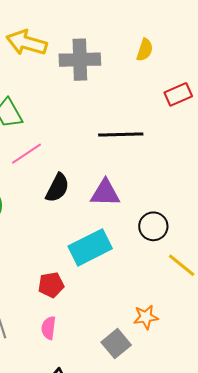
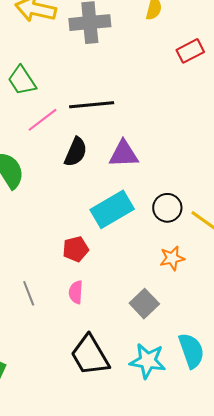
black line: (121, 134) -> (92, 105), moved
black circle: (153, 226) -> (167, 208), moved
orange star: (146, 317) -> (172, 258), moved

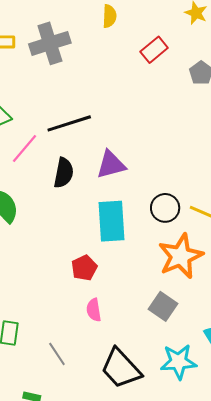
cyan rectangle: (112, 209) -> (111, 221), turned -51
orange star: (172, 258) -> (181, 256), size x1.8
gray line: (29, 293) -> (57, 354), moved

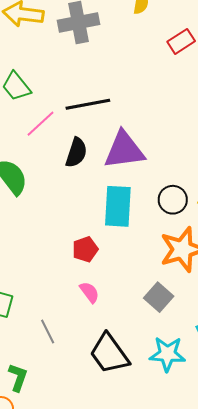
purple triangle: (111, 165) -> (124, 150), size x1.4
pink semicircle: (94, 310) -> (89, 292), turned 145

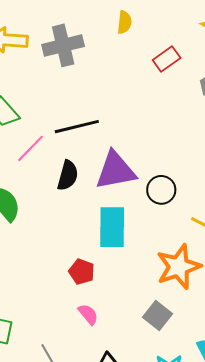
black circle: (173, 200) -> (161, 190), moved
red pentagon: (85, 249) -> (82, 272), turned -30

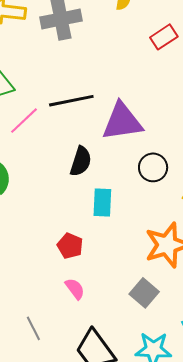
purple triangle: (116, 171) -> (122, 122), moved
black semicircle: (68, 175) -> (81, 161), moved
cyan rectangle: (112, 227) -> (102, 203), size x0.7

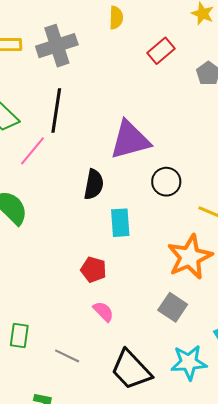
black line: (71, 101) -> (56, 111), moved, turned -63
gray line: (33, 328) -> (67, 356), turned -30

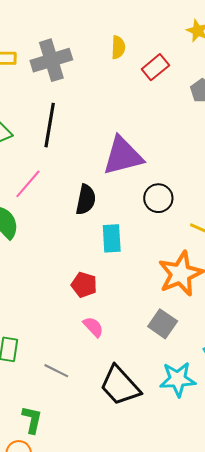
yellow semicircle: (116, 18) -> (118, 47), moved
pink line: (33, 151) -> (28, 184), moved

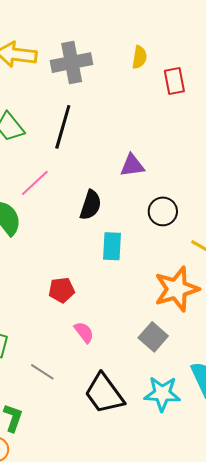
red rectangle: (155, 67) -> (174, 81), turned -68
purple triangle: (123, 156) -> (132, 166), size x0.6
red pentagon: (84, 285) -> (62, 290), moved, turned -30

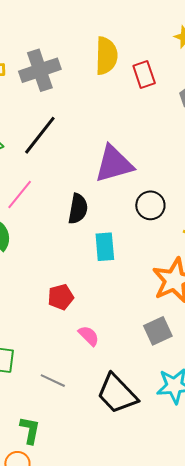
yellow semicircle: (139, 57) -> (106, 56), size x1.6
black line: (63, 127) -> (40, 135), turned 30
purple triangle: (132, 166) -> (114, 164), size x1.6
gray square: (153, 337) -> (158, 331), turned 32

